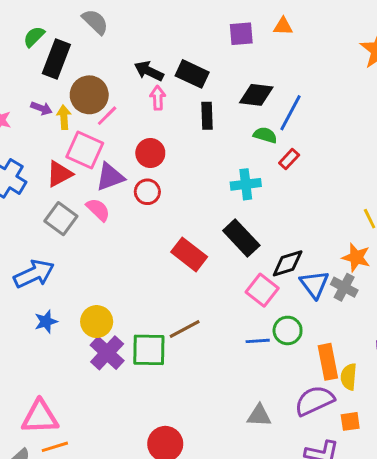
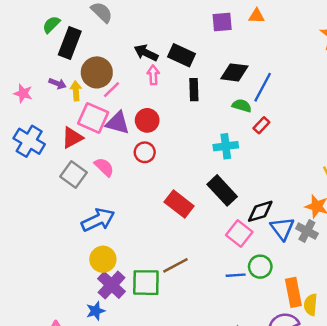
purple triangle: (110, 177) -> (118, 123), moved, turned 35
blue arrow: (34, 274) -> (98, 220), moved
blue star: (46, 322) -> (96, 311), moved

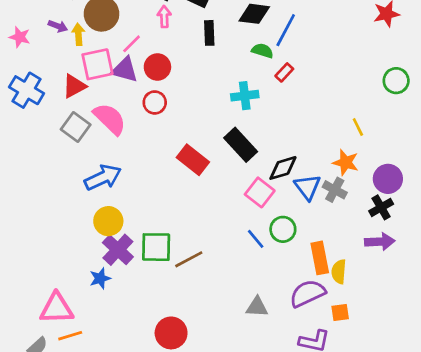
pink line: (112, 90) -> (132, 44), moved
pink square: (93, 118) -> (97, 64), turned -36
pink semicircle: (104, 167) -> (110, 119), size x1.5
brown line: (175, 265) -> (189, 259), moved
blue line: (236, 275) -> (256, 239), turned 54

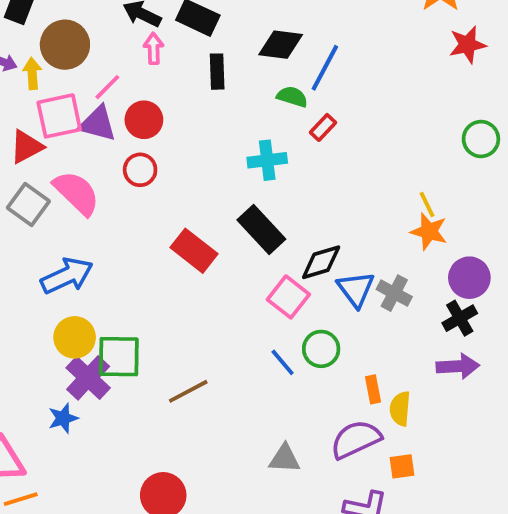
orange star: (346, 162) -> (429, 231), moved
green square: (156, 247) -> (119, 357), moved
orange rectangle: (320, 258) -> (373, 389), size x0.6

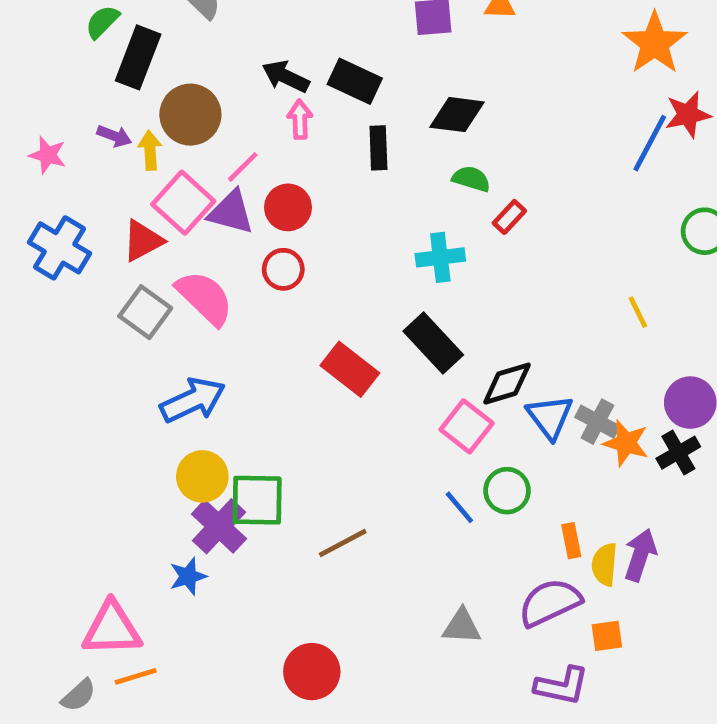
blue line: (325, 68) -> (650, 143), moved
pink square: (59, 116) -> (183, 203), turned -36
orange star: (429, 231) -> (626, 443), moved
purple arrow: (458, 366) -> (640, 555), moved, turned -69

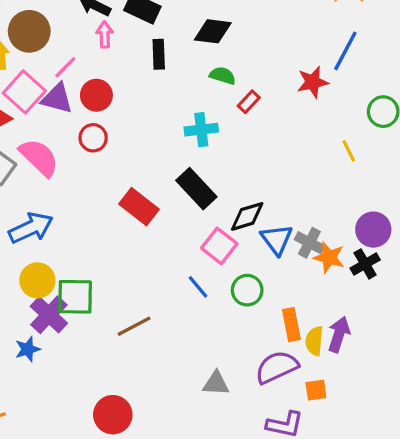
red star: (688, 115) -> (313, 82), moved
yellow line: (638, 312) -> (349, 151), moved
blue line: (459, 507) -> (198, 287), moved
orange rectangle: (571, 541) -> (291, 325), size x1.4

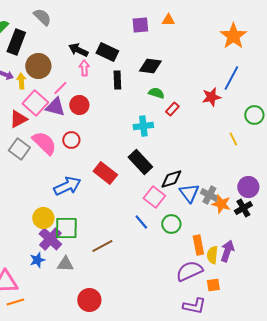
red circle: (93, 138) -> (71, 140), moved
blue arrow: (31, 228) -> (67, 186), moved
gray triangle: (216, 384) -> (65, 264), moved

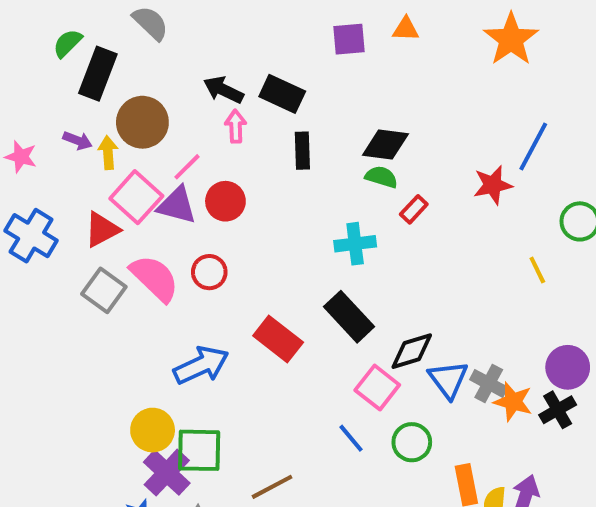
orange star: (233, 36) -> (511, 39), moved
black diamond: (150, 66) -> (385, 145), moved

